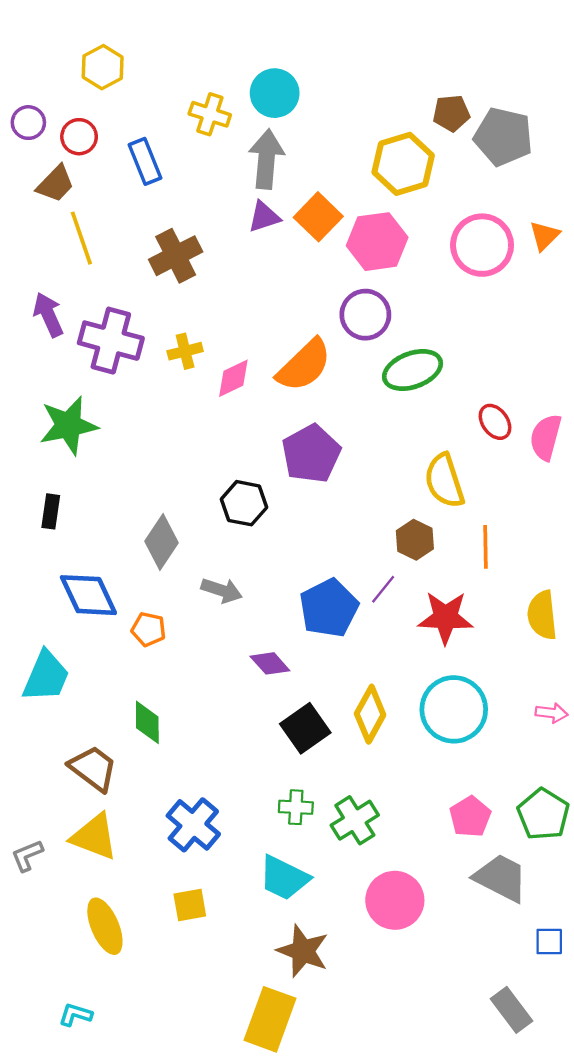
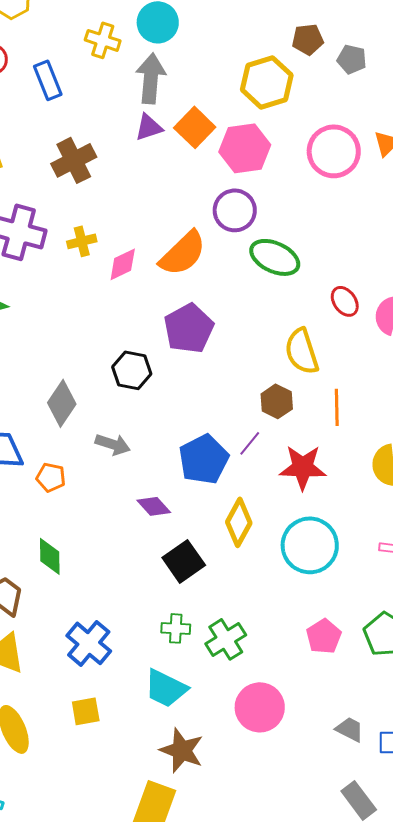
gray pentagon: (503, 137) -> (352, 59), size x0.6
green ellipse: (413, 370) -> (275, 257), turned 45
yellow diamond: (370, 714) -> (239, 522), moved
gray trapezoid: (501, 878) -> (350, 729), moved, size x0.6

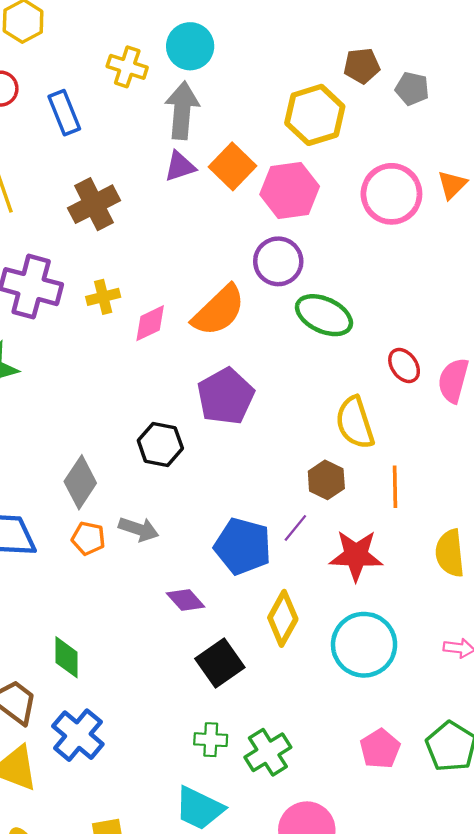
blue pentagon: (204, 459) -> (243, 546), turned -30
orange pentagon: (51, 477) -> (88, 538), moved
blue cross: (89, 643) -> (78, 735), moved

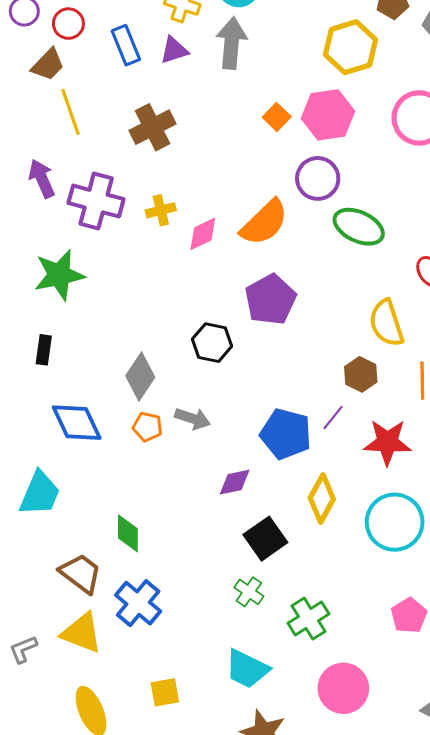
purple triangle: (180, 166) -> (174, 50), moved
orange square: (232, 166) -> (277, 117), moved, size x0.7
purple diamond: (186, 600) -> (235, 482), turned -60
green cross: (211, 740) -> (249, 592), moved, turned 32

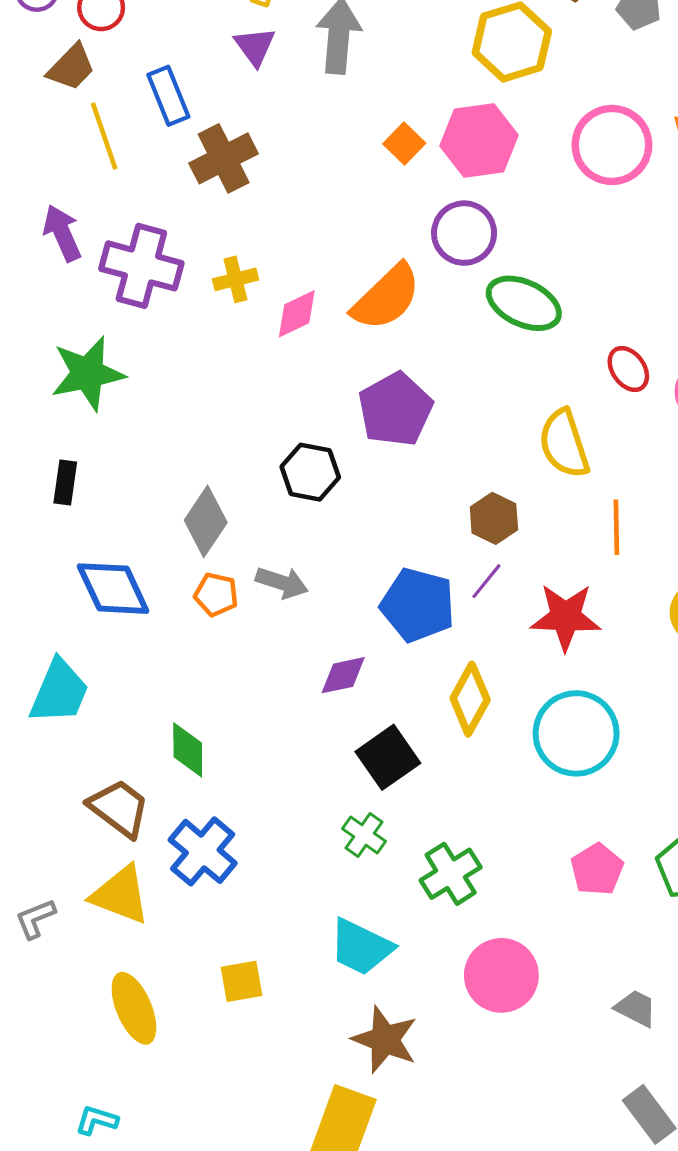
blue rectangle: (126, 45) -> (168, 96), moved
purple triangle: (174, 50) -> (255, 46), turned -48
brown hexagon: (361, 374) -> (494, 518), moved

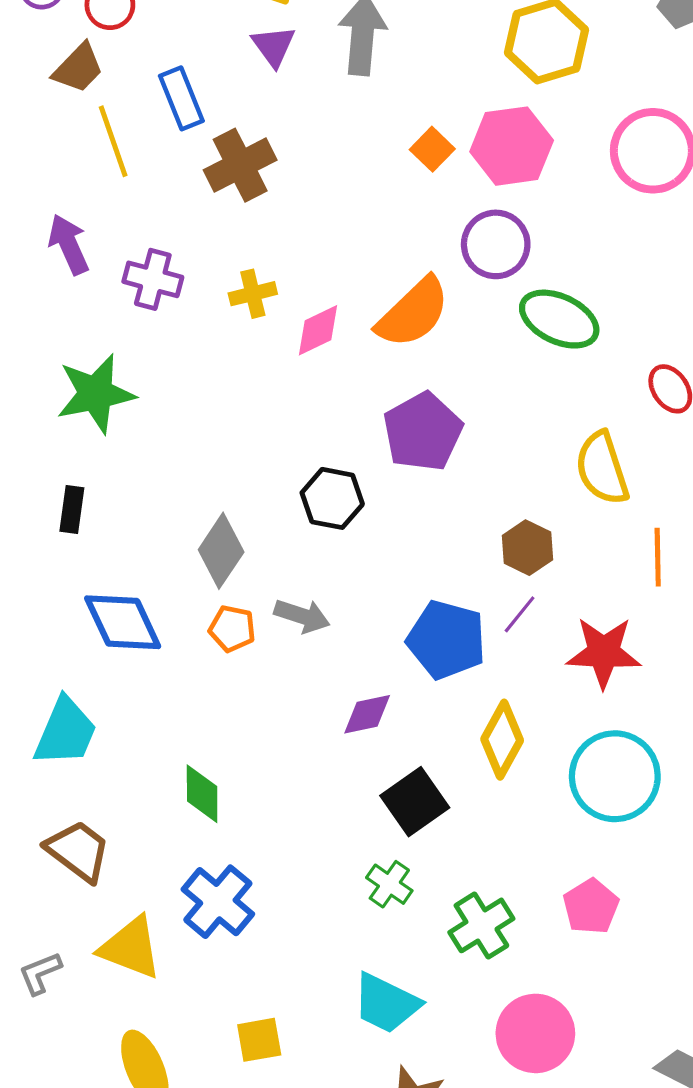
purple cross: (141, 266) -> (153, 279), size x0.7
brown trapezoid: (119, 808) -> (78, 851), moved
pink pentagon: (597, 869) -> (591, 906), moved

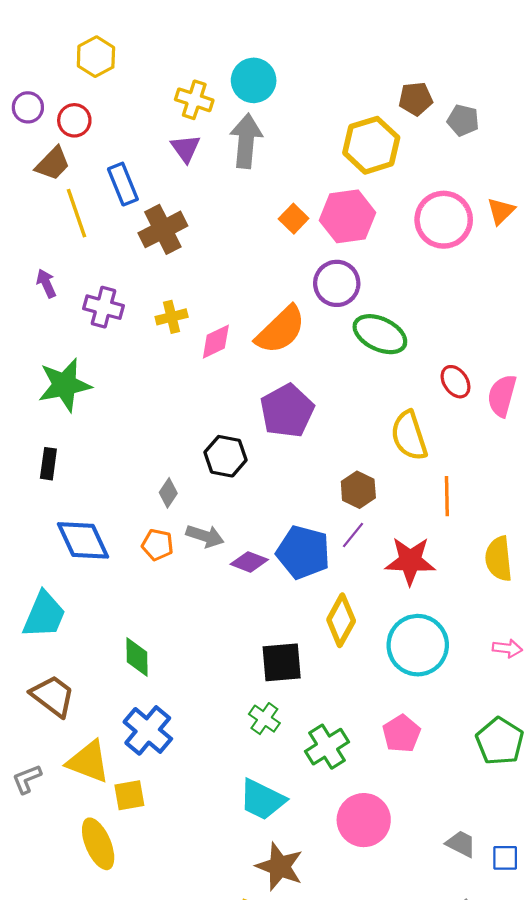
purple arrow: (69, 244) -> (46, 283), size x0.7
gray diamond: (221, 551) -> (168, 493), moved, size x0.6
purple diamond: (367, 714) -> (249, 562), moved, turned 33
black square: (415, 802) -> (282, 662), turned 30
yellow square: (259, 1040) -> (129, 795), moved

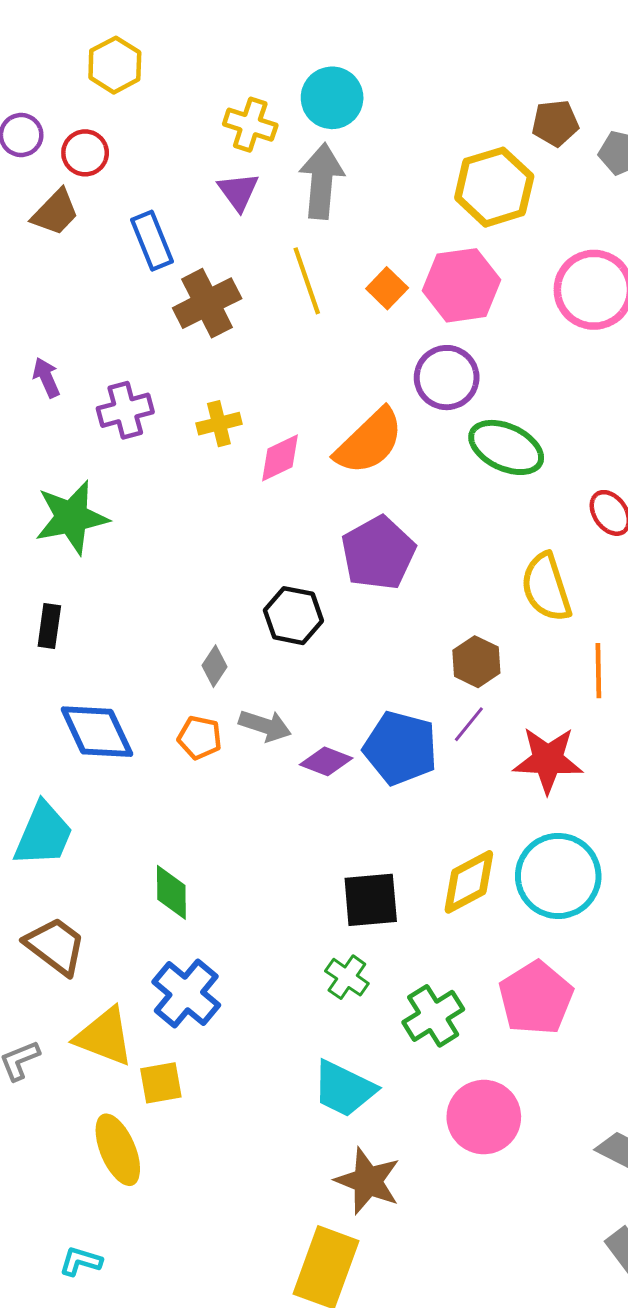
yellow line: (77, 213) -> (307, 281), moved
purple cross: (103, 307) -> (125, 410), turned -30
yellow diamond: (341, 620) -> (469, 882), moved, turned 33
pink pentagon: (402, 734) -> (536, 998), size x1.4

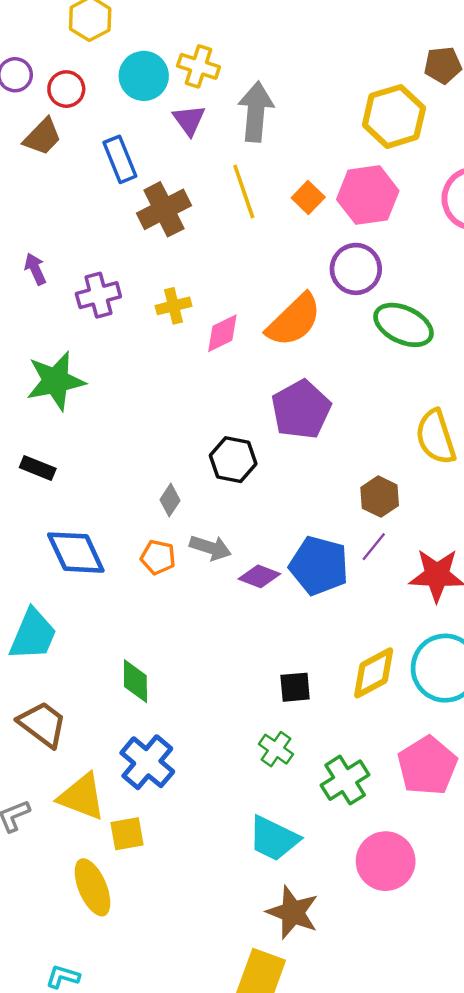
cyan circle: (332, 98) -> (144, 76), moved
black rectangle: (49, 626) -> (38, 468), turned -76
black square: (371, 900) -> (295, 687), size x0.7

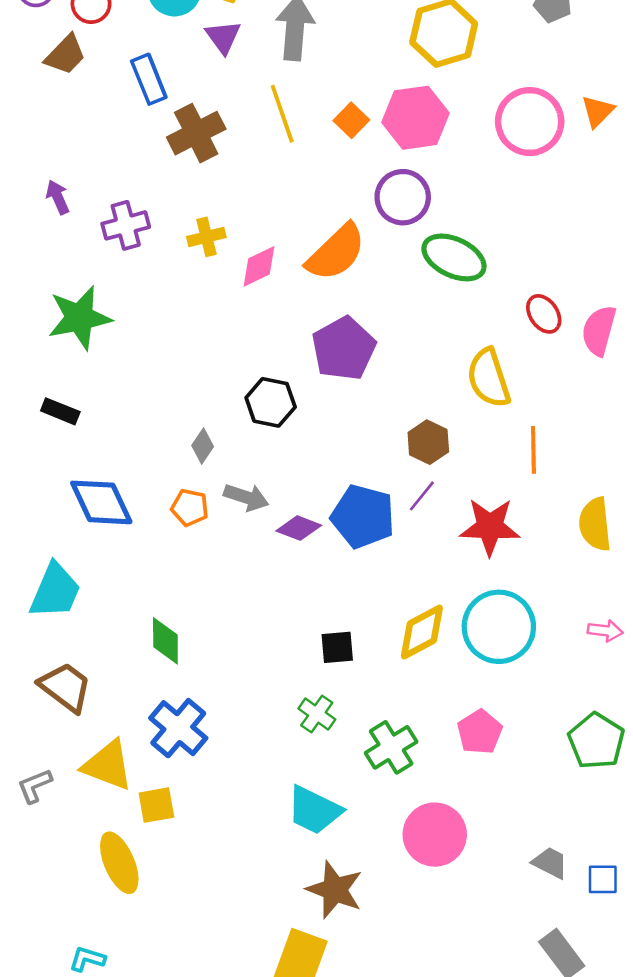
pink pentagon: (427, 766) -> (480, 732), size x0.7

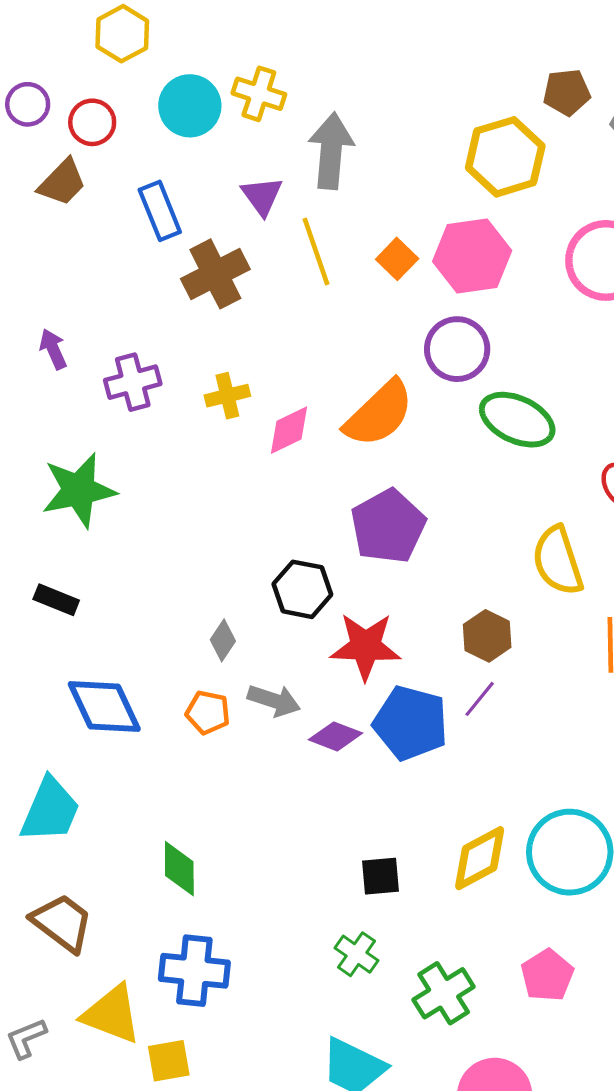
purple triangle: (223, 37) -> (262, 196), moved
red star: (490, 527) -> (366, 646), moved
blue cross: (178, 728) -> (194, 971), turned -34

